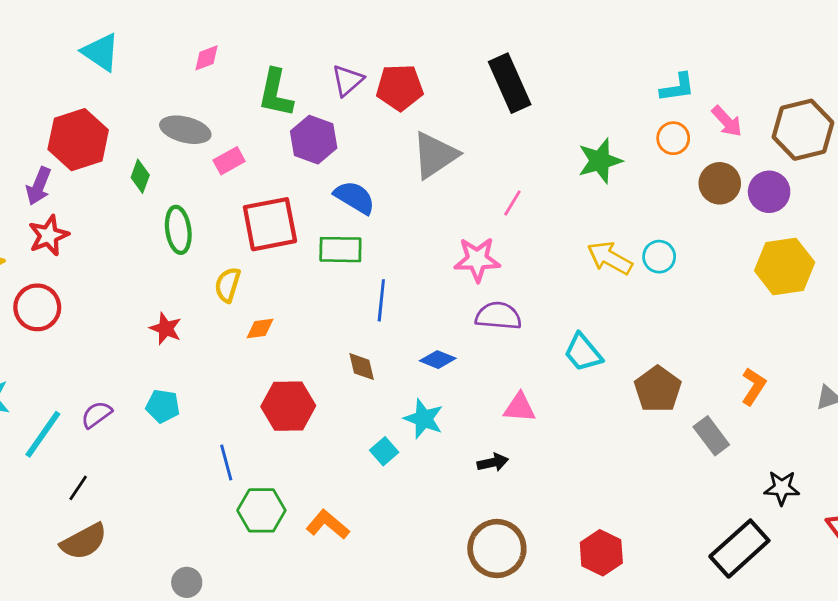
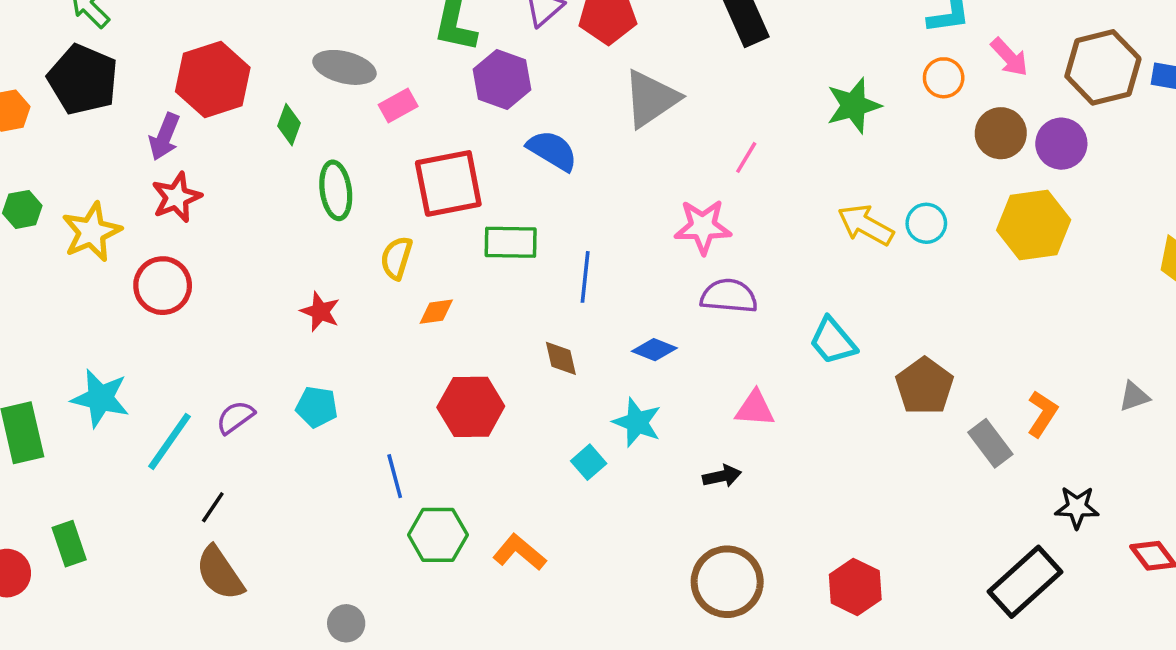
green rectangle: (340, 250) -> (511, 242), moved
yellow hexagon: (785, 267) -> (1034, 225), moved
orange L-shape: (754, 386) -> (1042, 414), moved
brown semicircle: (84, 541) -> (220, 573), turned 84

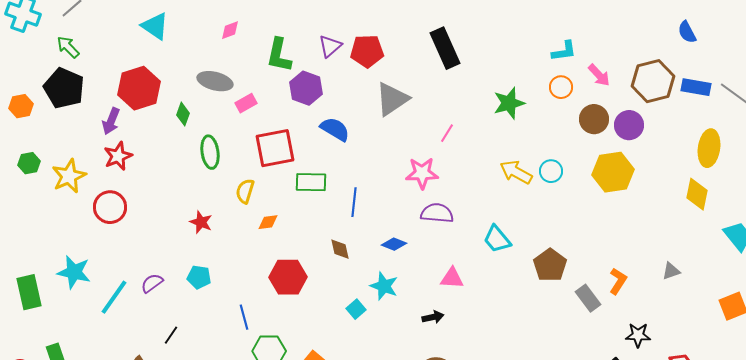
black line: (213, 507) -> (171, 335), moved

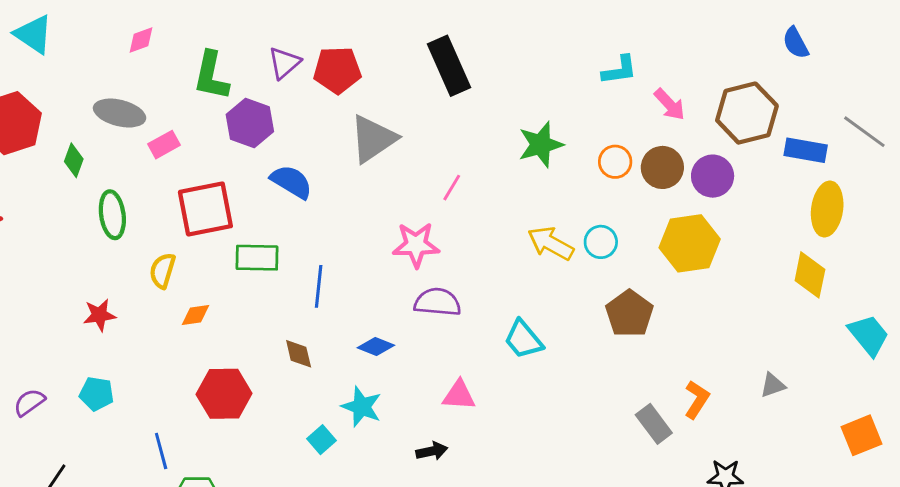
orange circle: (561, 87) -> (615, 162), moved
blue rectangle: (696, 87) -> (806, 150), moved
red star: (201, 222) -> (99, 315), turned -30
brown pentagon: (550, 265) -> (629, 314), moved

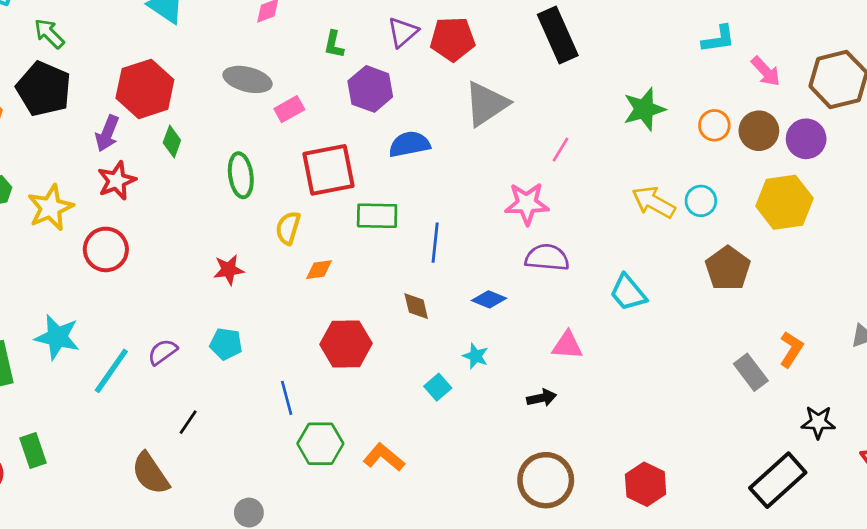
green L-shape: (211, 76) -> (334, 44), size x0.6
green diamond: (74, 160) -> (172, 142), moved
blue semicircle: (291, 182) -> (409, 144), turned -42
cyan star: (362, 407) -> (476, 356), size x0.7

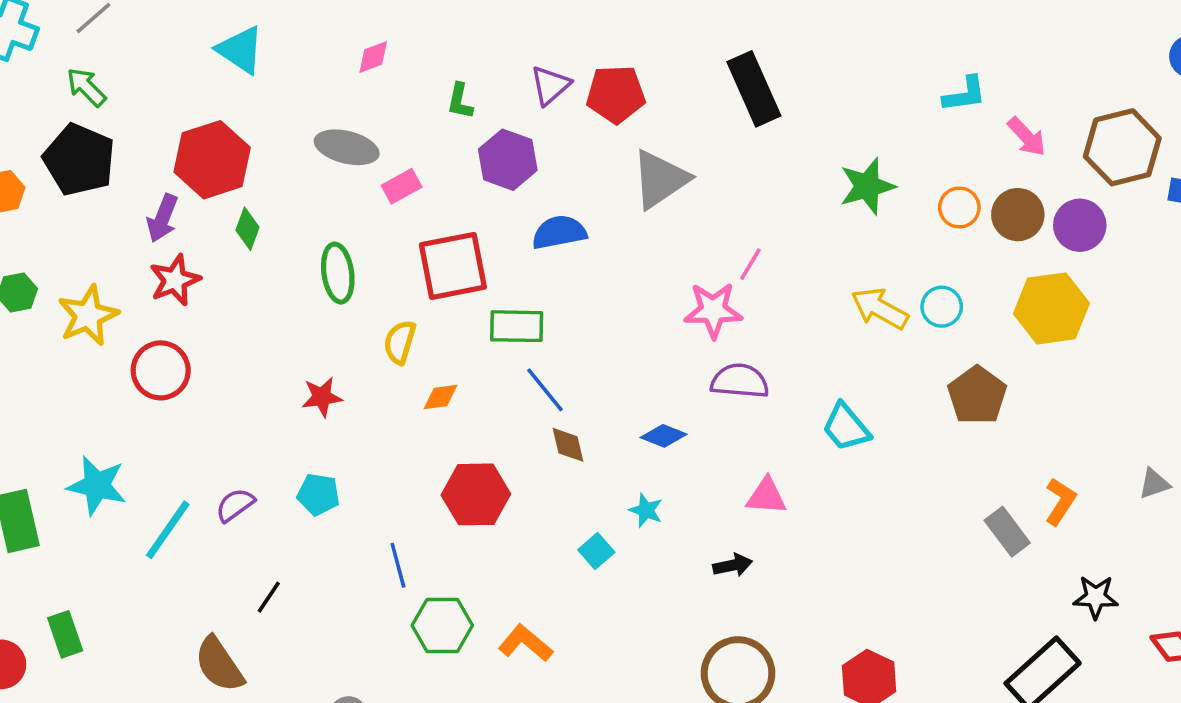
pink line: (561, 150) -> (750, 264), moved
blue line: (435, 243) -> (545, 390), moved, turned -45

